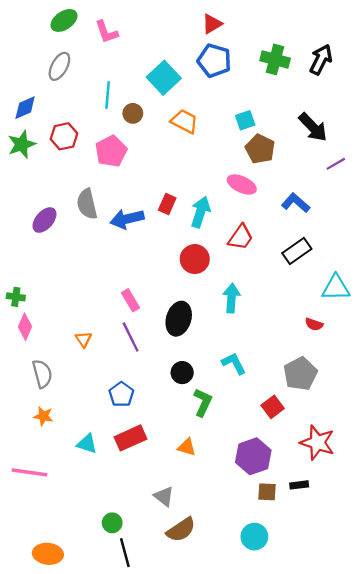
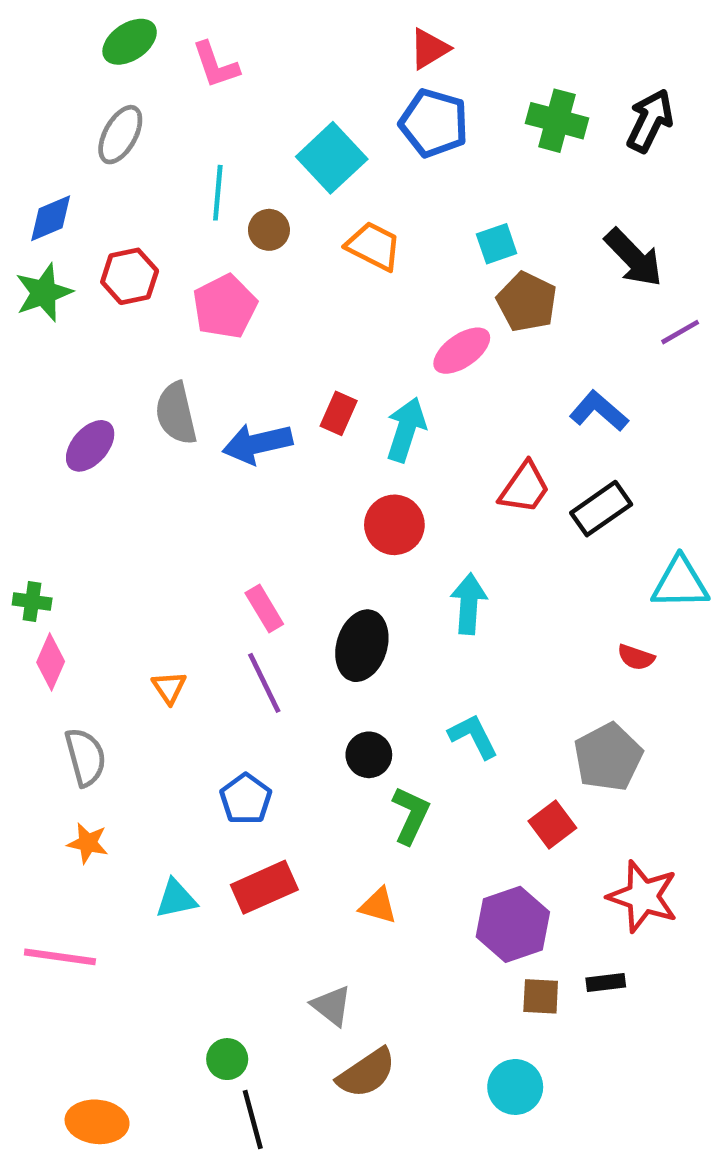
pink ellipse: (242, 184) -> (462, 351), moved, turned -60
red trapezoid: (241, 237) -> (524, 488), moved
cyan triangle: (87, 444) -> (176, 899), turned -30

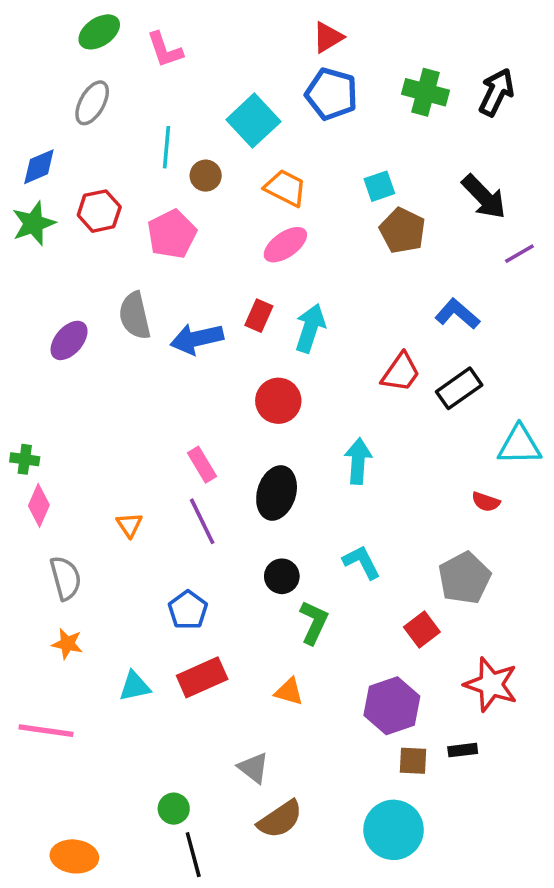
pink ellipse: (462, 351) -> (285, 245), moved
red circle: (394, 525) -> (278, 401), moved
cyan circle: (515, 1087) -> (394, 830), size x1.4

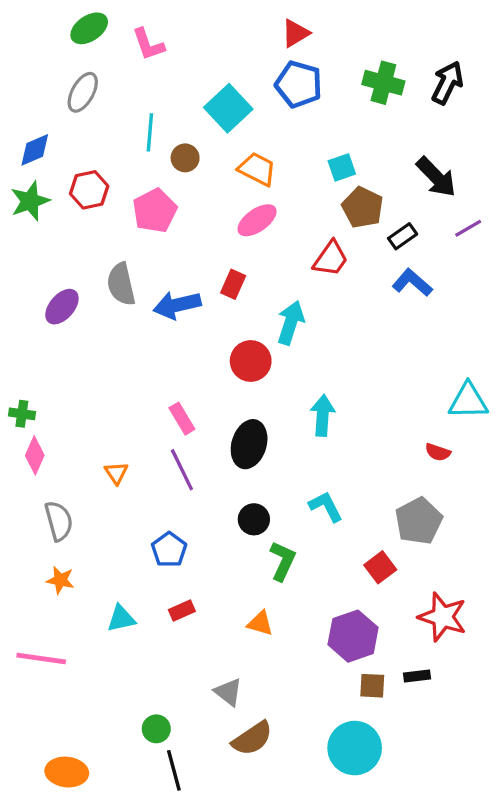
cyan arrow: (310, 328) -> (291, 323), moved
red trapezoid: (401, 372) -> (331, 259), moved
black rectangle: (459, 388) -> (403, 236), moved, size x0.7
red rectangle: (202, 677) -> (182, 610), size x0.6

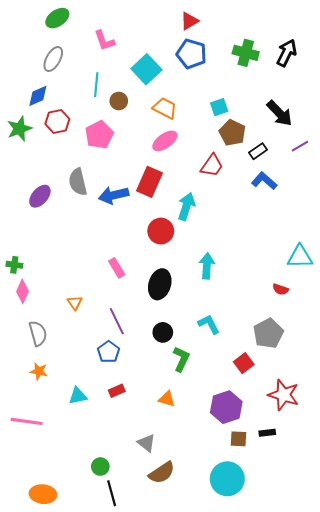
pink L-shape: (148, 44) -> (104, 41), moved
blue diamond: (35, 150) -> (38, 96), moved
red rectangle: (233, 284) -> (149, 182), size x1.6
purple line: (182, 470) -> (117, 321), moved

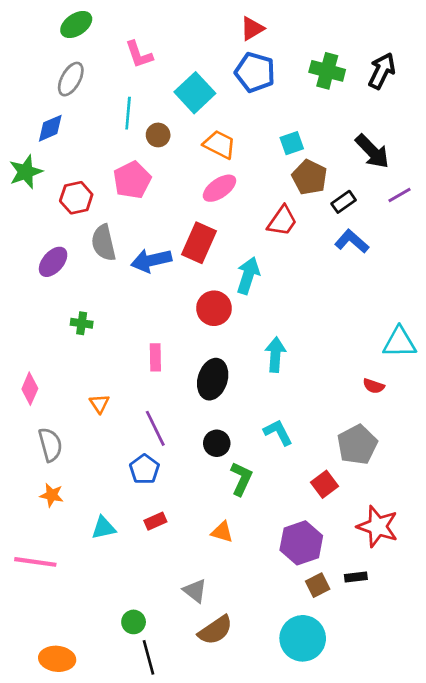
red hexagon: (57, 121) -> (76, 198), moved
green cross: (14, 265) -> (82, 323), moved
pink rectangle: (117, 268) -> (155, 357), turned 30
brown square: (239, 439) -> (318, 585), turned -30

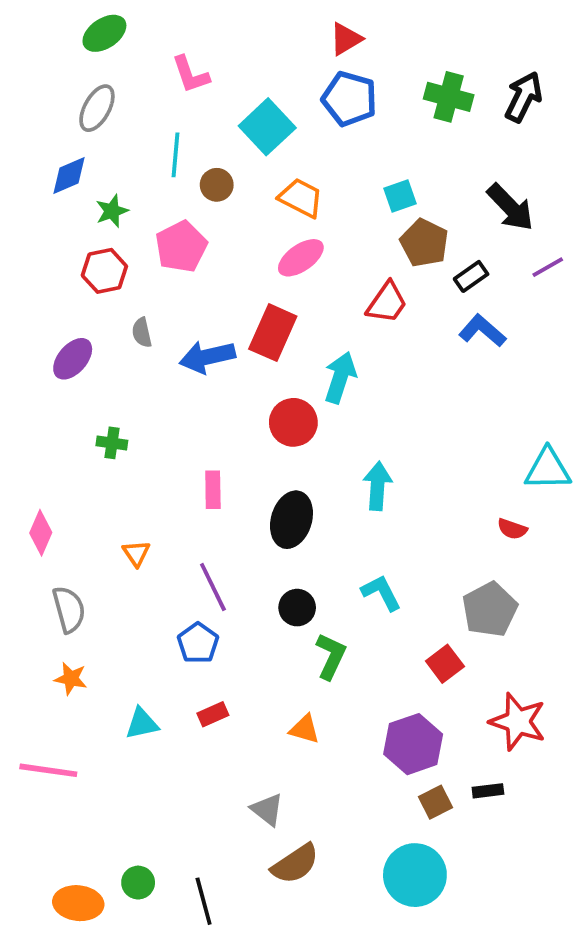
green star: (26, 172) -> (112, 211), moved, size x0.7
gray semicircle: (104, 243) -> (142, 333), size x0.6
green circle: (134, 622) -> (138, 883), moved

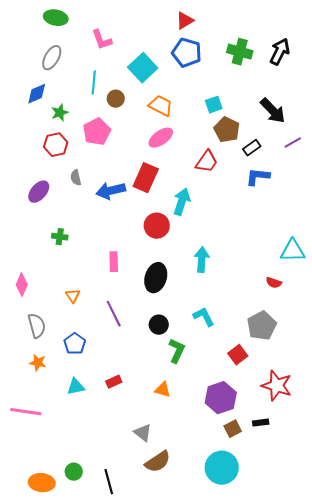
green ellipse: (104, 33) -> (56, 18), turned 45
blue L-shape: (482, 331) -> (258, 177), turned -35
blue pentagon: (198, 643) -> (75, 344), moved

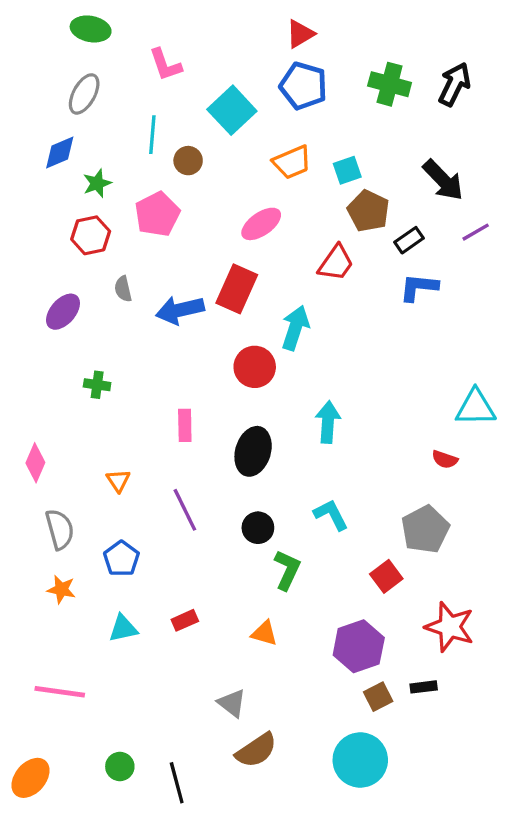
orange trapezoid: (161, 106) -> (292, 162), moved, turned 130
pink line: (26, 412) -> (60, 692), moved
orange ellipse: (42, 483) -> (31, 778), moved, turned -55

